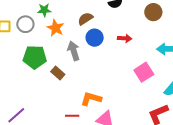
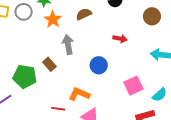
blue circle: (95, 38) -> (99, 65), moved
green pentagon: (35, 57) -> (25, 76), moved
pink square: (144, 72) -> (133, 86), moved

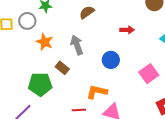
orange star: (53, 19) -> (45, 42), moved

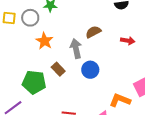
brown semicircle: (87, 12) -> (93, 32), moved
blue circle: (111, 60) -> (90, 70), moved
orange L-shape: (97, 92) -> (120, 100), moved

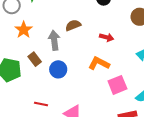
blue circle: (90, 70) -> (58, 69), moved
orange L-shape: (120, 100) -> (99, 63), moved

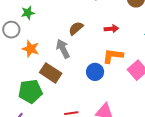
brown rectangle: (35, 59) -> (51, 73), size x1.5
blue circle: (58, 69) -> (95, 72), moved

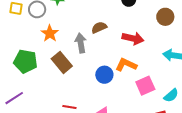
red arrow: (111, 29) -> (133, 38), size x1.5
green pentagon: (30, 91) -> (26, 61), moved

